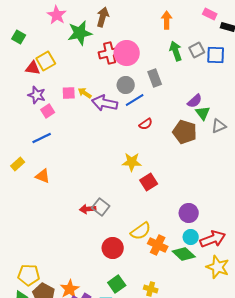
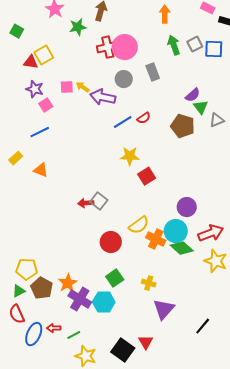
green star: (80, 33) -> (78, 27), size x0.7
blue line: (135, 100) -> (123, 122), moved
cyan circle: (191, 237) -> (176, 231), moved, size x1.5

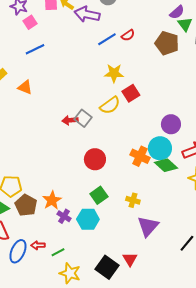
blue line: (40, 132) -> (35, 49), moved
yellow semicircle: (139, 225) -> (110, 105), moved
purple cross: (80, 299) -> (64, 216), size x0.6

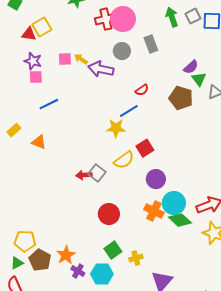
pink square: (30, 22) -> (36, 77), moved, turned 32
blue line: (107, 39) -> (129, 111), moved
yellow star: (114, 73) -> (116, 128), moved
purple circle: (171, 124) -> (156, 179), moved
yellow cross: (133, 200) -> (136, 258), moved, turned -32

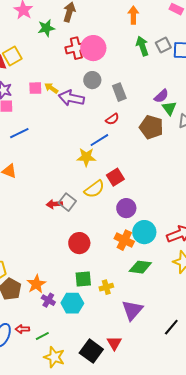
gray rectangle: (151, 44) -> (119, 92), moved
green diamond: (180, 220) -> (140, 267), moved, turned -35
green square: (113, 250) -> (83, 279), turned 30

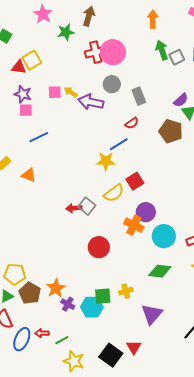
gray square: (163, 45) -> (177, 57), moved
orange cross: (124, 240) -> (134, 225), moved
green square: (83, 279) -> (103, 296), moved

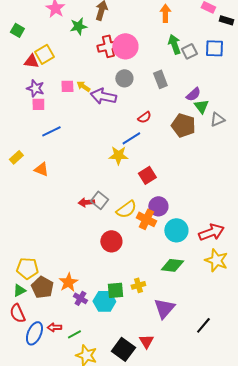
gray rectangle: (139, 96) -> (160, 79), moved
yellow semicircle: (114, 193) -> (126, 209), moved

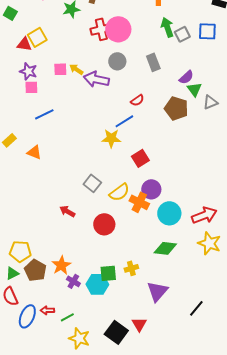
red arrow: (86, 202) -> (67, 211), moved, turned 35

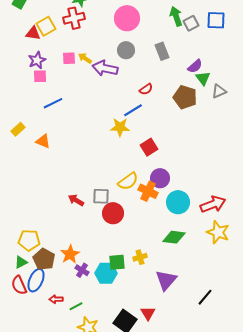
red cross: (101, 29) -> (74, 18), moved
purple star: (28, 71) -> (37, 60), turned 30
gray square: (92, 183) -> (101, 196), moved, turned -36
blue ellipse: (27, 316) -> (36, 280), moved

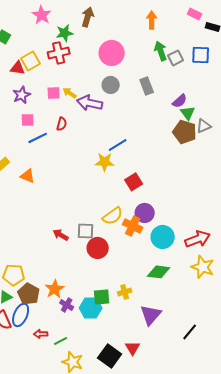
pink square: (40, 76) -> (28, 120), moved
red semicircle: (146, 89) -> (62, 124), moved, turned -40
brown pentagon: (185, 97) -> (185, 132), moved

